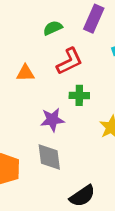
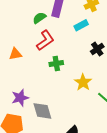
green semicircle: (53, 28) -> (39, 18), moved
purple star: (52, 120) -> (20, 98), moved

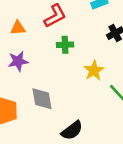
purple star: (20, 98) -> (18, 61), moved

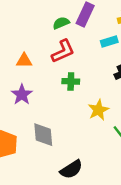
purple star: (18, 61) -> (22, 95), turned -30

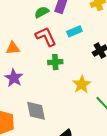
cyan rectangle: (109, 41) -> (74, 31), moved
red L-shape: (63, 51) -> (46, 37), turned -85

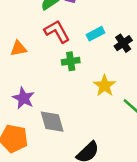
cyan rectangle: (74, 31) -> (96, 34), moved
purple star: (14, 78) -> (23, 98), moved

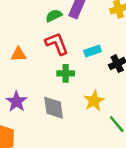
gray diamond: (52, 122) -> (54, 108), moved

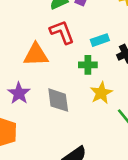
orange triangle: (18, 54) -> (36, 55), moved, size x1.5
green cross: (66, 73) -> (88, 65), moved

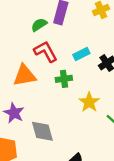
green cross: (88, 65) -> (64, 79), moved
gray diamond: (58, 100) -> (42, 131), moved

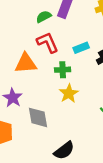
yellow star: (89, 102) -> (69, 93), moved

